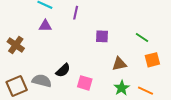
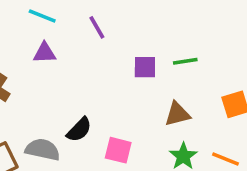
purple line: (76, 13) -> (97, 27), turned -40
green line: (142, 38) -> (185, 61), moved, turned -40

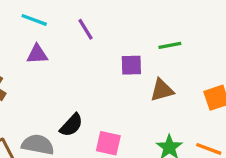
green line: (185, 61) -> (170, 45), moved
brown triangle: (177, 114) -> (162, 90), moved

